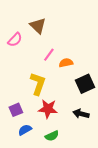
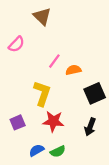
brown triangle: (38, 26) -> (42, 16), moved
black arrow: (81, 114) -> (90, 127), turned -84
blue semicircle: (25, 130) -> (37, 150), moved

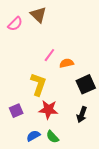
pink semicircle: (16, 44) -> (15, 24), moved
green semicircle: (58, 151) -> (52, 137), turned 72

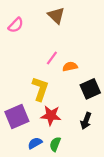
brown triangle: (38, 15) -> (56, 16), moved
purple square: (16, 111) -> (17, 117), size x1.6
green semicircle: (52, 137) -> (55, 144), turned 64

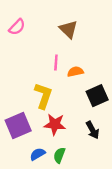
brown triangle: (56, 16) -> (69, 29), moved
pink line: (52, 58) -> (56, 62), turned -32
black arrow: (86, 121) -> (93, 130), turned -49

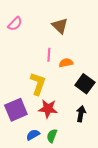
black square: (97, 96) -> (85, 84), turned -30
black arrow: (93, 130) -> (81, 114), turned -140

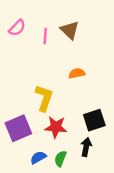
pink line: (49, 55) -> (45, 36), moved
black square: (85, 84) -> (94, 120), moved, turned 36
black arrow: (81, 114) -> (86, 147), moved

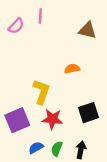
brown triangle: (70, 30) -> (87, 30), moved, turned -30
pink line: (45, 36) -> (40, 16), moved
black arrow: (86, 147) -> (81, 150), moved

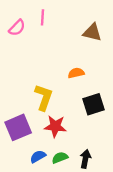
black square: (88, 113) -> (94, 104), moved
green semicircle: (57, 149) -> (60, 158), turned 48

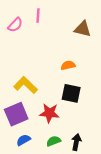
yellow L-shape: (44, 97) -> (26, 85), moved, turned -65
black square: (94, 104) -> (71, 93), moved, turned 30
blue semicircle: (38, 156) -> (23, 140), moved

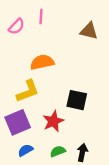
orange semicircle: (68, 65) -> (42, 62), moved, size x1.5
yellow L-shape: (26, 85) -> (28, 91), turned 115
red star: (49, 113) -> (53, 121), turned -30

